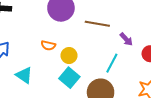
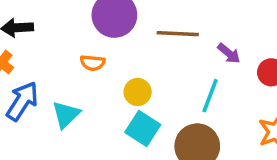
orange semicircle: (48, 45) -> (93, 63), moved
cyan triangle: (24, 75) -> (66, 115), moved, turned 48

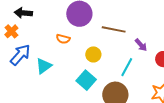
yellow circle: (138, 92) -> (93, 54), moved

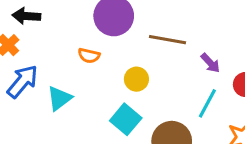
cyan line: (127, 67) -> (207, 103), moved

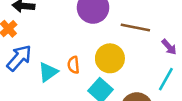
orange semicircle: (89, 56) -> (73, 65), moved, turned 70
yellow circle: (136, 79) -> (110, 58), size x1.5

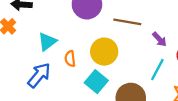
blue arrow: (19, 58) -> (39, 75), moved
cyan triangle: (48, 72) -> (47, 42), moved

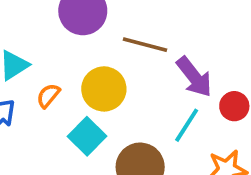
purple arrow: (159, 39) -> (194, 77), size x1.6
orange semicircle: (70, 59) -> (48, 96), turned 42

